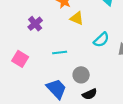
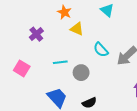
cyan semicircle: (101, 40) -> (101, 50), turned 91
gray circle: (81, 75) -> (81, 73), moved

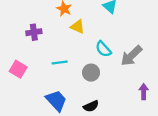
purple cross: (36, 34) -> (34, 32), turned 32
gray circle: (81, 73) -> (91, 73), moved

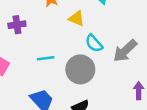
yellow triangle: (78, 27) -> (77, 19), moved
gray circle: (91, 73) -> (80, 69), size x1.5

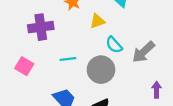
yellow triangle: (77, 19) -> (97, 21), turned -42
purple cross: (17, 25) -> (41, 27), size x1.5

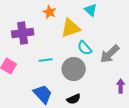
yellow triangle: (97, 21) -> (71, 28), size x1.5

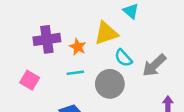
orange star: (50, 12) -> (78, 47), moved

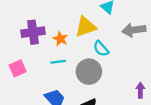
gray arrow: (154, 65) -> (134, 30), moved, turned 35
pink square: (30, 80) -> (18, 68), turned 35

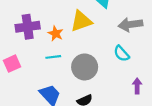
cyan semicircle: (101, 49) -> (121, 54), moved

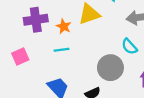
gray circle: (85, 67) -> (110, 68), moved

